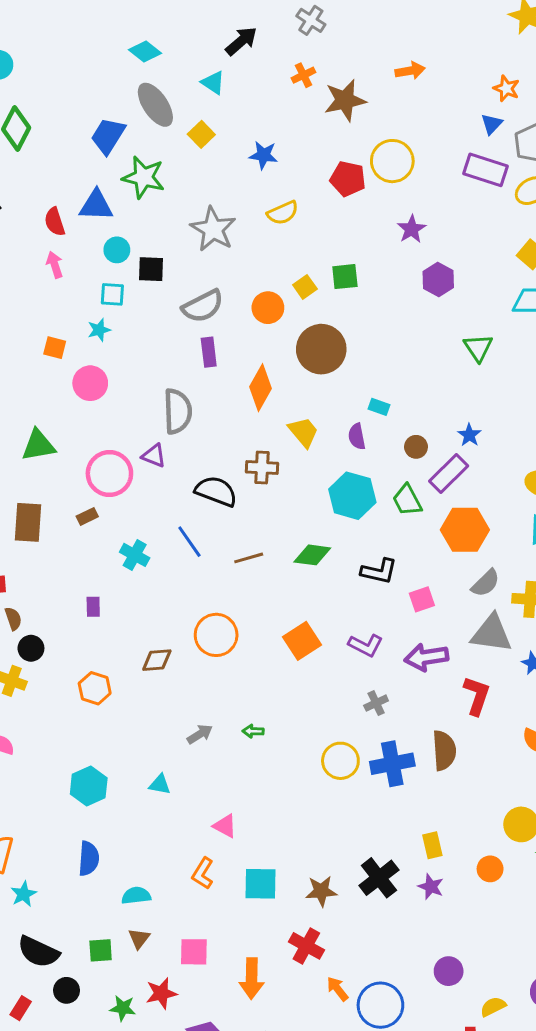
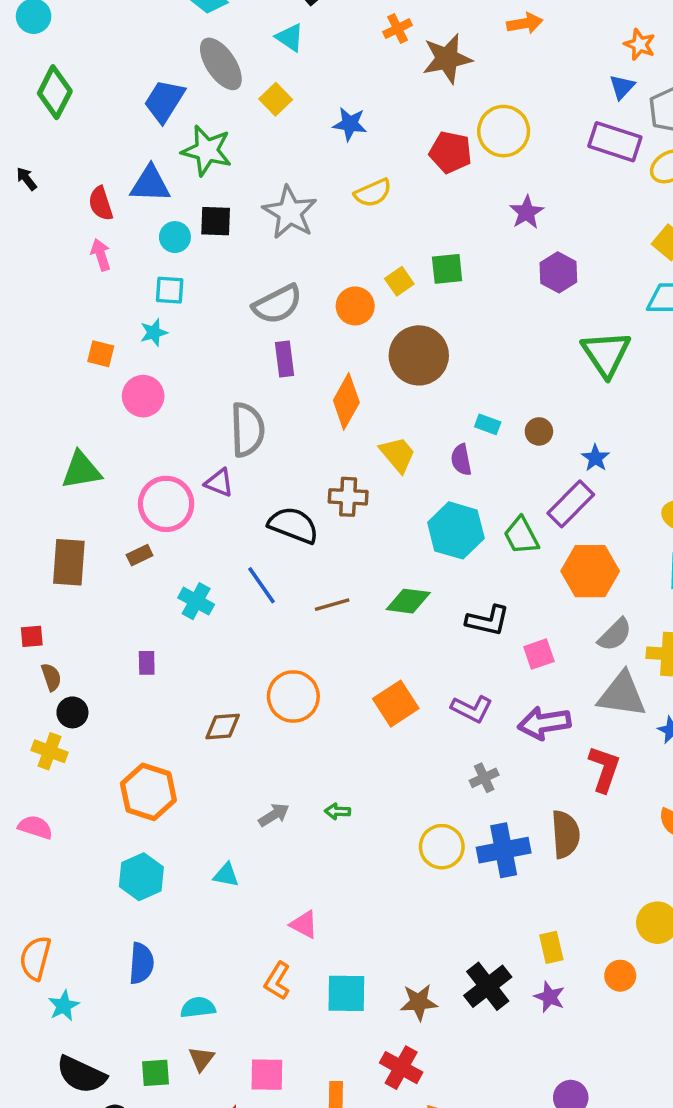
black square: (151, 269) -> (216, 221), moved
green triangle: (478, 348) -> (606, 354), size x1.4
brown circle: (416, 447) -> (539, 431), moved
orange hexagon: (95, 688) -> (148, 792), moved, size x1.4

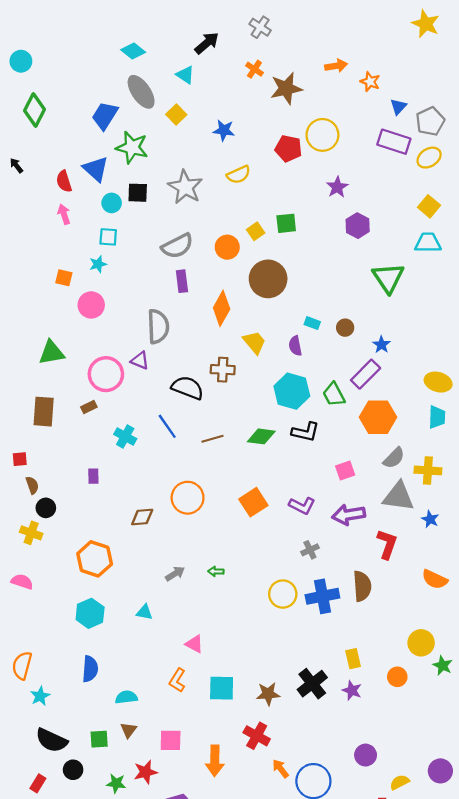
orange cross: (398, 29) -> (254, 69), turned -30
orange star: (640, 44) -> (370, 82), moved
blue triangle: (150, 184) -> (96, 169), turned 40
black L-shape: (488, 621) -> (305, 432), moved

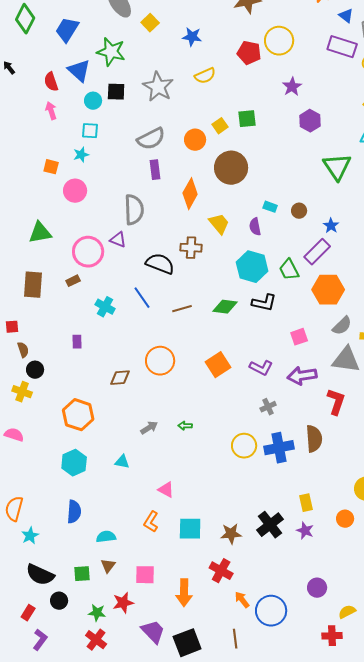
blue triangle: (398, 107) -> (346, 16), turned -35
blue trapezoid: (105, 116) -> (67, 30), moved

